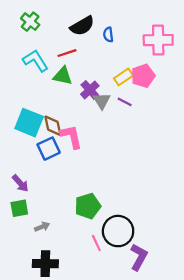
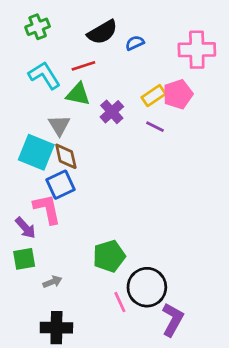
green cross: (30, 22) -> (38, 27), turned 30
blue semicircle: (108, 35) -> (135, 43), turned 72
gray triangle: (102, 101) -> (59, 125), moved
pink L-shape: (71, 137) -> (47, 209), moved

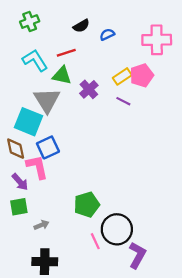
black semicircle: (102, 32) -> (81, 26), size x0.7
gray triangle: (59, 125) -> (47, 100), size x1.5
brown diamond: (66, 156) -> (16, 149), moved

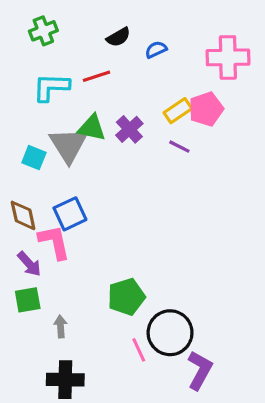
cyan L-shape: (35, 60) -> (51, 87), turned -56
green triangle: (62, 75) -> (92, 128), moved
cyan square: (29, 122) -> (34, 158), moved, size x0.6
gray arrow: (41, 225) -> (61, 326), turned -72

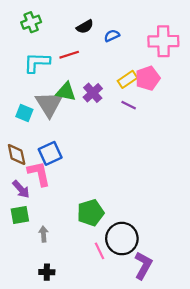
black cross: (65, 380) -> (47, 272), size x0.6

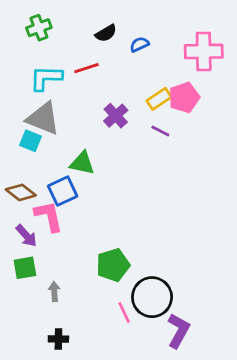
green triangle: (66, 92) -> (82, 163), moved
gray triangle: (49, 104) -> (43, 118), moved, turned -36
brown diamond: (17, 154) -> (21, 192), turned -40

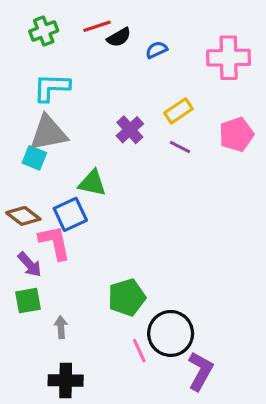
red line: (86, 68) -> (97, 26), moved
pink pentagon: (184, 97) -> (236, 134), moved
gray triangle: (43, 118) -> (48, 133), turned -33
black cross: (58, 339) -> (66, 380), size x1.5

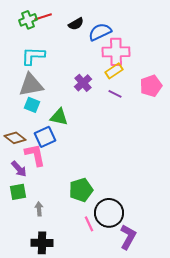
red line: (97, 26) -> (43, 17), moved
blue semicircle: (157, 50) -> (100, 32), size x1.6
pink cross: (229, 58) -> (116, 52), moved
cyan square: (34, 158) -> (32, 105), moved

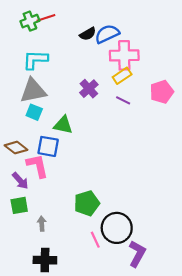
black semicircle: (76, 24) -> (88, 34), moved
blue square: (45, 137) -> (48, 146), turned 35

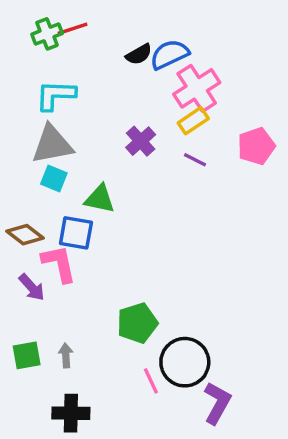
pink cross: (124, 55) -> (197, 88), turned -32
green square: (19, 205) -> (27, 355), moved

